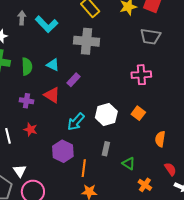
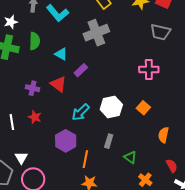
gray cross: (87, 41) -> (96, 33), turned -30
green semicircle: (27, 67) -> (35, 41), moved

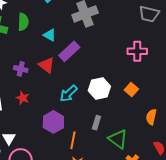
purple rectangle: (81, 70) -> (69, 51), size x1.5
green triangle: (130, 157) -> (118, 139), size x1.5

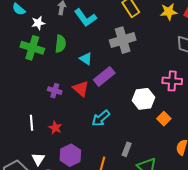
white hexagon: (99, 89) -> (143, 99), moved
red star: (23, 98) -> (55, 128), moved
purple hexagon: (53, 122) -> (70, 155), moved

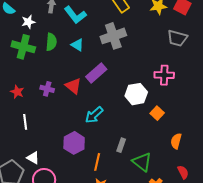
cyan triangle: (86, 59) -> (77, 45), moved
red star: (55, 128) -> (17, 92), moved
purple hexagon: (70, 155) -> (74, 143), moved
white triangle: (38, 159) -> (33, 158), turned -32

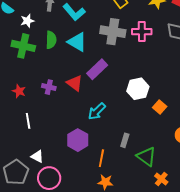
gray cross: (113, 36) -> (113, 32), turned 30
cyan triangle: (77, 45) -> (77, 42), size x1.5
pink cross: (164, 75) -> (142, 32), moved

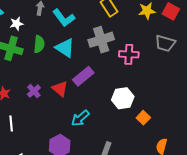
gray cross: (113, 32) -> (101, 40), turned -30
pink cross: (142, 32) -> (129, 54), moved
purple cross: (49, 87) -> (34, 91), turned 32

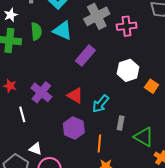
red triangle: (60, 89) -> (75, 95), moved
purple cross: (34, 91) -> (41, 92), moved, size x1.5
cyan arrow: (80, 118) -> (101, 104), moved

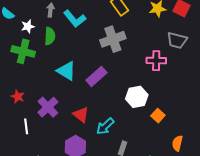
pink cross: (127, 26) -> (156, 61), moved
green semicircle: (36, 31) -> (50, 36), moved
cyan triangle: (62, 31) -> (66, 71), moved

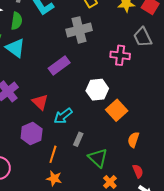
gray trapezoid: (177, 40) -> (143, 37), turned 45
cyan triangle: (66, 71) -> (15, 48), moved
orange square: (158, 116) -> (117, 110), size x1.5

